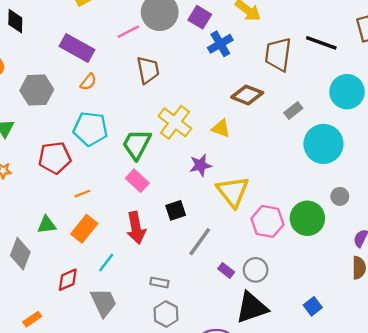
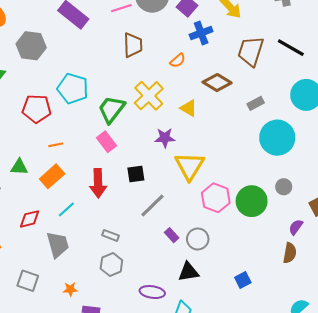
orange semicircle: (88, 82) -> (178, 60), moved
black triangle: (252, 308) -> (188, 272), size x0.7

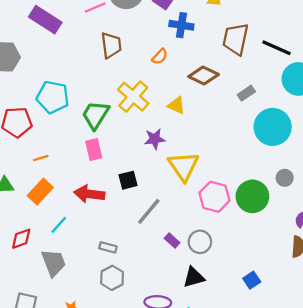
blue cross: (201, 33) -> (181, 25), turned 35
black line: (291, 48) -> (276, 48), moved
pink rectangle: (106, 142) -> (94, 149), turned 30
red arrow: (98, 183) -> (89, 194), turned 104

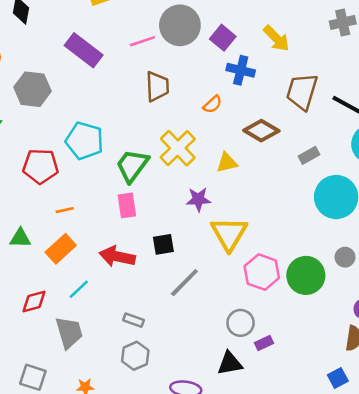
yellow triangle: (176, 105) -> (227, 163), turned -42
purple rectangle: (172, 240) -> (264, 343), moved, turned -72
blue square: (252, 280) -> (338, 378), moved

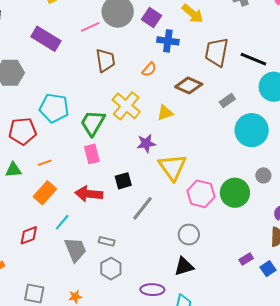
green triangle: (20, 238) -> (13, 170), moved
gray trapezoid: (69, 332) -> (75, 250), moved
purple rectangle: (264, 343) -> (246, 259), moved

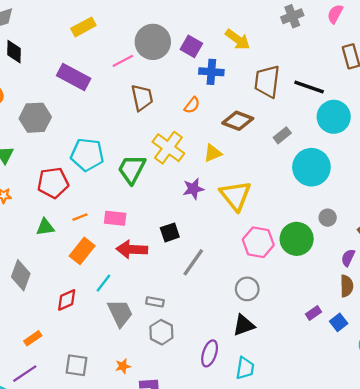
pink rectangle: (92, 154) -> (115, 218), moved, turned -66
yellow triangle: (173, 167) -> (235, 195), moved
purple ellipse: (152, 290) -> (210, 353), turned -70

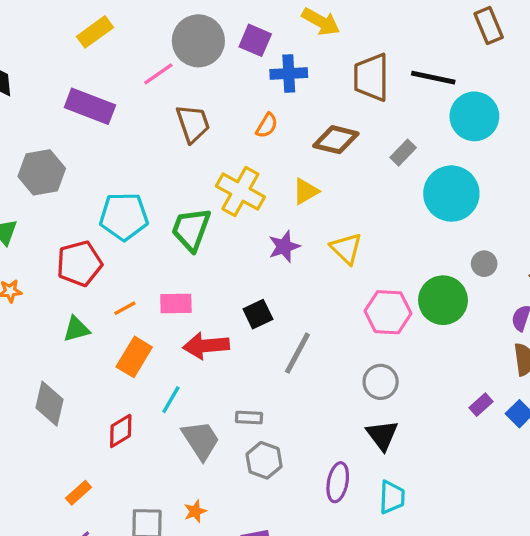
yellow triangle: (235, 195) -> (346, 248), size x0.7
black triangle: (244, 325) -> (382, 435), turned -40
orange star: (123, 366) -> (195, 511), moved

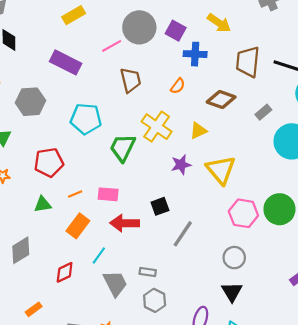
cyan pentagon: (124, 216) -> (86, 119), moved
yellow triangle: (346, 248) -> (221, 170), size x1.4
gray diamond: (49, 404) -> (21, 250), turned 40

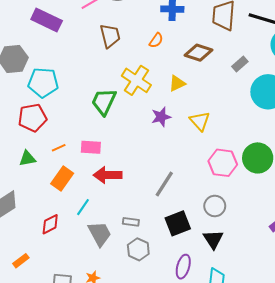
cyan pentagon: (86, 119) -> (43, 83), moved
yellow triangle: (221, 170) -> (200, 121), size x0.7
black square: (160, 206) -> (178, 223), moved, size x1.4

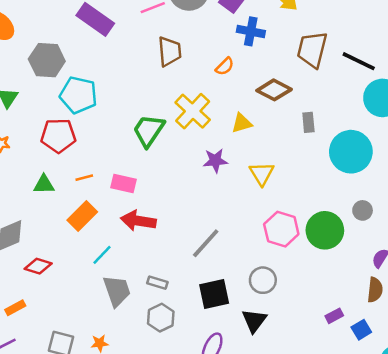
gray rectangle: (240, 64) -> (308, 122), moved, turned -63
red diamond: (50, 224) -> (38, 266), moved, turned 35

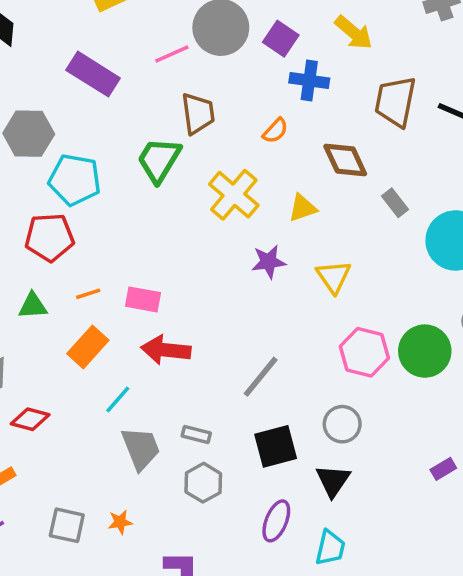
brown diamond: (274, 90) -> (345, 160), turned 40
gray rectangle: (308, 122) -> (395, 203), turned -30
green trapezoid: (149, 130) -> (159, 160), moved

